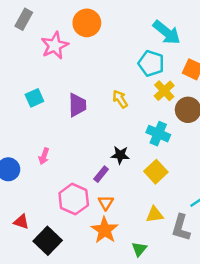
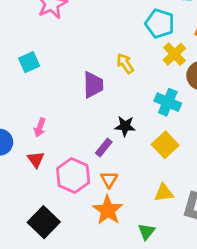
purple trapezoid: (77, 105) -> (93, 85), moved
red triangle: (21, 222) -> (36, 159), moved, turned 35

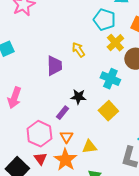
pink arrow: (40, 127) -> (14, 98), size x1.5
red triangle: (36, 159) -> (40, 159), moved
yellow triangle: (164, 193) -> (89, 147), moved

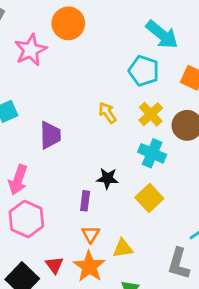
yellow cross: (115, 43) -> (151, 114), moved
purple trapezoid: (54, 66) -> (50, 135), moved
purple rectangle: (62, 113) -> (85, 201), turned -32
pink hexagon: (39, 134) -> (26, 219), moved

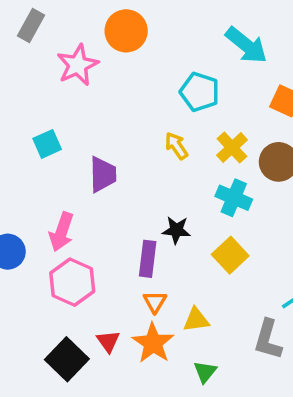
cyan pentagon: (144, 71) -> (200, 92), moved
purple rectangle: (85, 201) -> (148, 259), size x1.4

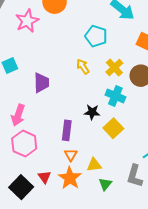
black star: (176, 230) -> (92, 112), moved
green triangle: (205, 372) -> (105, 184), moved

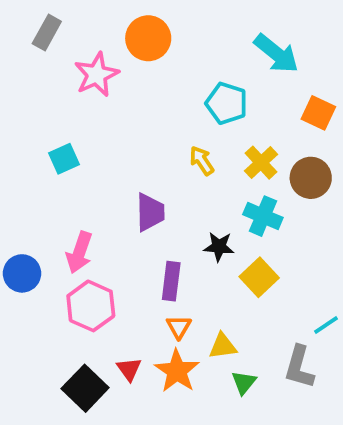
purple trapezoid: (41, 83) -> (150, 212), moved

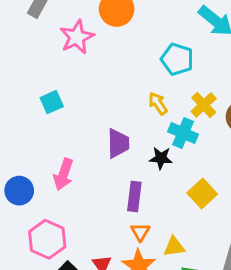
cyan cross: (263, 216) -> (183, 133), moved
black star: (219, 247) -> (161, 158), moved
pink hexagon: (91, 306) -> (47, 239), moved

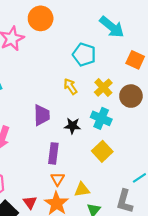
cyan cross: (183, 133) -> (101, 118), moved

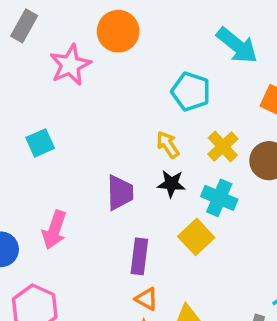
black star: (72, 126) -> (171, 184), moved
yellow square: (102, 151) -> (196, 237), moved
orange triangle: (58, 179) -> (147, 299), turned -32

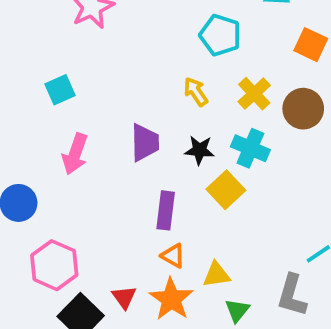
black star: (171, 184) -> (199, 150), moved
pink arrow: (54, 230) -> (75, 154), moved

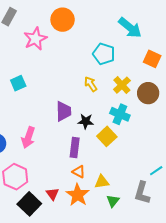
black star: (199, 150) -> (86, 121), moved
pink arrow: (75, 154) -> (28, 137), moved

